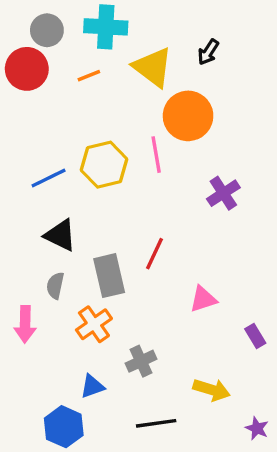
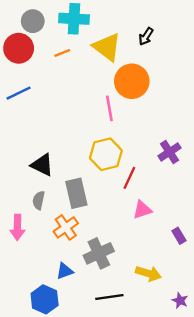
yellow hexagon: (104, 165) -> (106, 154), moved
blue line: (49, 178) -> (19, 93), moved
purple cross: (223, 193) -> (169, 152), moved
red line: (154, 254) -> (129, 178), moved
gray cross: (141, 361) -> (99, 253), size x1.4

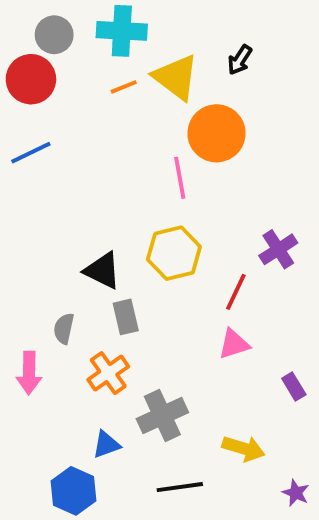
orange line: (62, 53) -> (124, 87), moved
black triangle: (42, 165) -> (102, 271), moved
red line: (129, 178) -> (236, 292), moved
gray rectangle: (76, 193) -> (126, 317), size x0.7

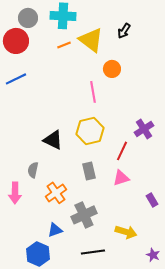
orange circle: (217, 133) -> (112, 69), size x0.6
gray rectangle: (126, 317) -> (89, 171), moved

